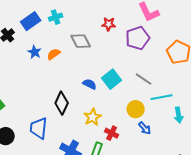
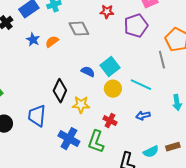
gray line: (144, 79) -> (162, 60), moved, turned 42
cyan line: (162, 97) -> (141, 85), moved, turned 35
yellow circle: (136, 109) -> (113, 89), moved
yellow star: (93, 117) -> (81, 105), moved, turned 30
blue arrow: (145, 128) -> (143, 116), turned 120

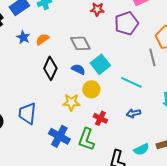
gray diamond: (79, 29) -> (80, 43), moved
yellow circle: (113, 89) -> (91, 89), moved
black diamond: (60, 91) -> (50, 68), moved

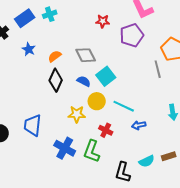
orange semicircle: (42, 39) -> (55, 56), moved
cyan line: (131, 82) -> (124, 106), moved

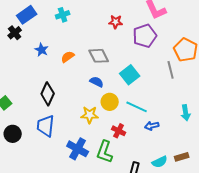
blue rectangle: (25, 18) -> (27, 15), moved
cyan square: (106, 76) -> (130, 75), moved
black diamond: (56, 80) -> (48, 94), moved

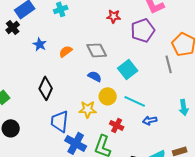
blue trapezoid: (46, 126) -> (60, 121), moved

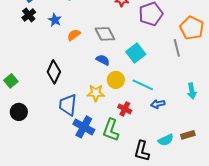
black cross: (13, 27) -> (29, 15), moved
blue star: (40, 44) -> (55, 20), moved

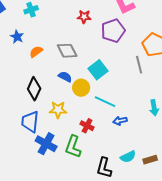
black diamond: (54, 72) -> (34, 89), moved
yellow circle: (116, 80) -> (81, 88), moved
brown rectangle: (188, 135) -> (150, 160), moved

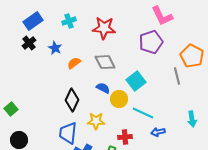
red star: (84, 17) -> (104, 28), moved, size x1.6
red cross: (87, 126) -> (125, 137), turned -32

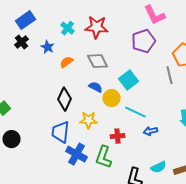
cyan cross: (69, 21) -> (68, 28), moved, turned -32

